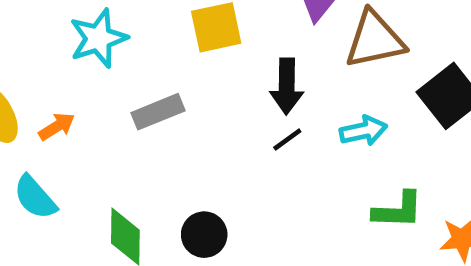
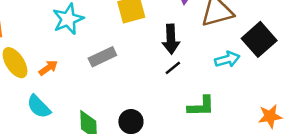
cyan arrow: (363, 131) -> (227, 59), moved
green L-shape: (398, 210) -> (201, 106), moved

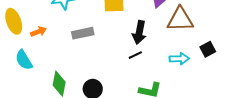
black square: (259, 39) -> (208, 49), size x0.6

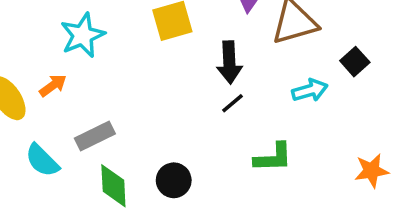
orange arrow: (39, 32) -> (53, 86), moved
gray rectangle: (83, 33) -> (95, 136), moved

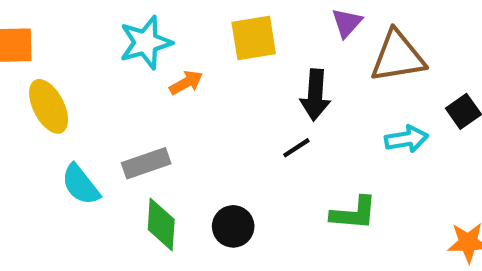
orange arrow: (53, 86) -> (186, 83), moved
black line: (233, 103) -> (296, 148), moved

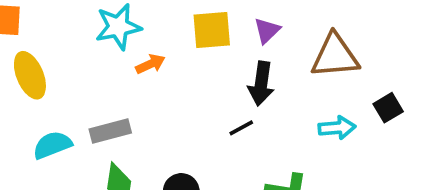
purple triangle: (347, 23) -> (267, 31), moved
cyan semicircle: (81, 185) -> (52, 145), turned 102

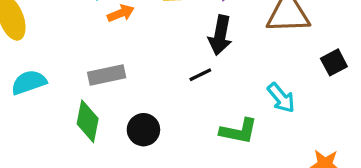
cyan arrow: (337, 128) -> (281, 98), moved, turned 52
gray rectangle: (110, 131) -> (107, 75), moved

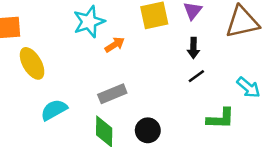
black arrow: (220, 35) -> (193, 48), size x0.7
black line: (200, 75) -> (196, 76), moved

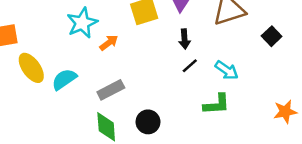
cyan arrow: (248, 87) -> (227, 70), moved
cyan semicircle: (54, 110) -> (64, 79), moved

